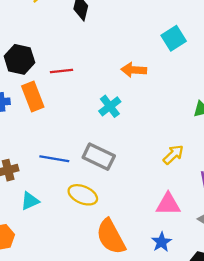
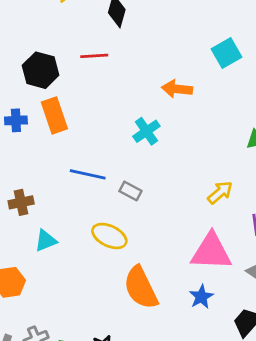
red line: (62, 71) -> (94, 56), moved
gray rectangle: (99, 157) -> (130, 191), size x0.6
blue line: (54, 159) -> (88, 174), moved
pink triangle: (168, 204) -> (211, 252), size x1.4

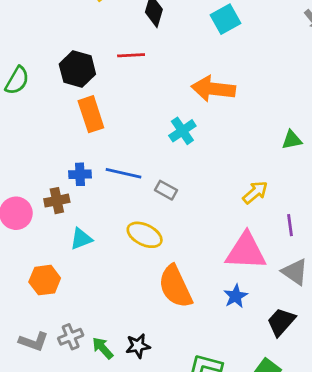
cyan square: (226, 53) -> (225, 19), moved
orange arrow: (177, 89) -> (213, 89), size x1.4
blue cross: (16, 120) -> (80, 174), moved

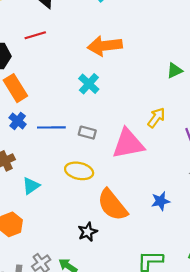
blue cross: (80, 174) -> (18, 121), moved, turned -35
pink triangle: (246, 251) -> (128, 144), moved
blue star: (236, 296) -> (161, 201), turned 30
black star: (138, 346) -> (88, 232), moved

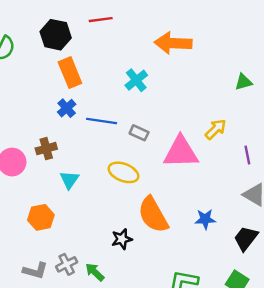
cyan cross: (89, 84) -> (136, 80), moved
cyan triangle: (31, 186) -> (69, 180), turned -30

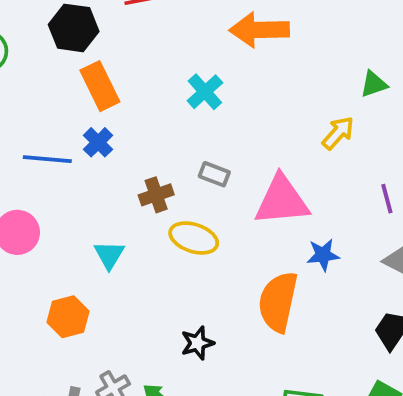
blue line: (102, 121) -> (47, 159), moved
yellow arrow: (216, 129) -> (338, 133), moved
brown cross: (46, 149) -> (156, 195), moved
orange semicircle: (153, 215) -> (278, 302), moved, turned 45
blue star: (205, 219) -> (323, 255), moved

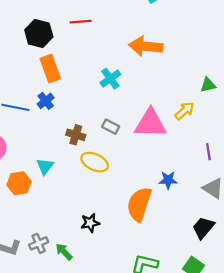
brown cross: (156, 195) -> (76, 135), turned 30
pink triangle: (282, 200) -> (150, 123), moved
orange hexagon: (68, 317) -> (19, 183), moved

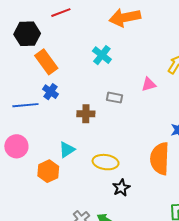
pink triangle: (150, 123) -> (149, 84), size x0.5
yellow ellipse: (95, 162) -> (106, 162), moved
cyan triangle: (45, 166) -> (67, 150), turned 36

